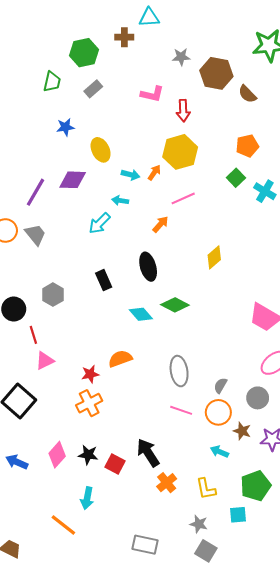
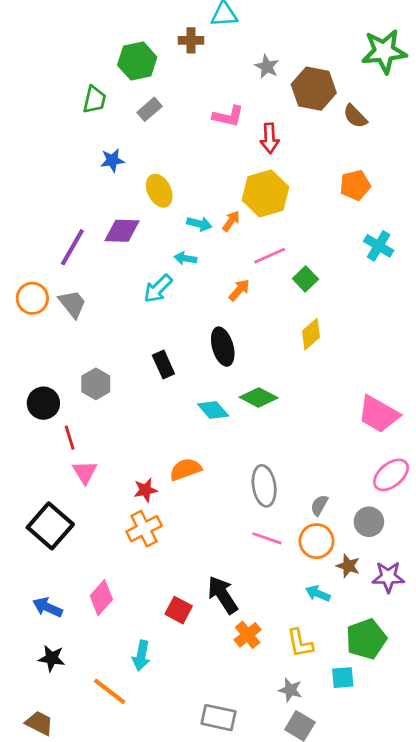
gray star: (181, 57) -> (267, 67), turned 30
green square: (236, 178) -> (305, 279), moved
pink triangle: (45, 361) -> (85, 472), turned -36
black star: (88, 455) -> (52, 658), moved

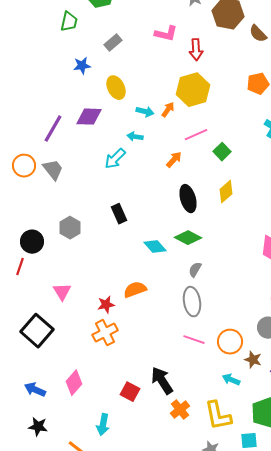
gray rectangle: (150, 109) -> (113, 43), moved
black ellipse: (223, 347) -> (188, 199), moved
red line: (70, 438) -> (20, 267), moved, turned 36
gray semicircle: (319, 505) -> (195, 270), moved
yellow L-shape: (300, 643) -> (218, 416), size x1.4

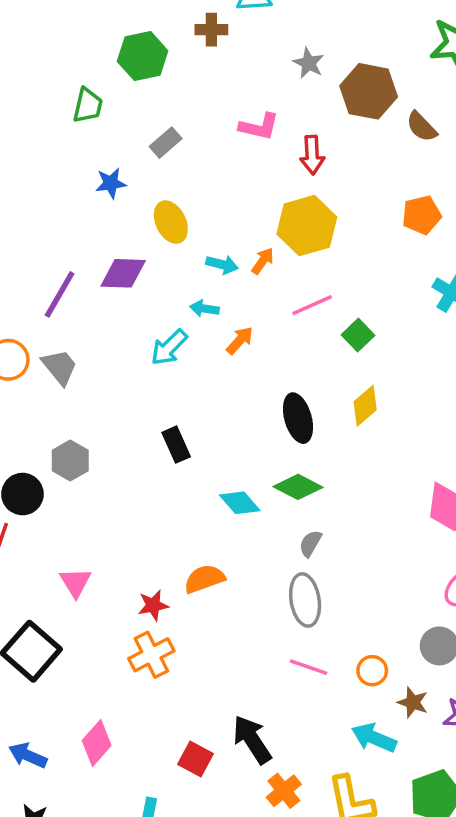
orange arrow: (174, 160) -> (240, 340), moved
gray hexagon: (70, 228) -> (70, 460), moved
orange circle: (230, 342) -> (372, 671), size x0.7
cyan arrow: (231, 380) -> (374, 738), size x1.4

